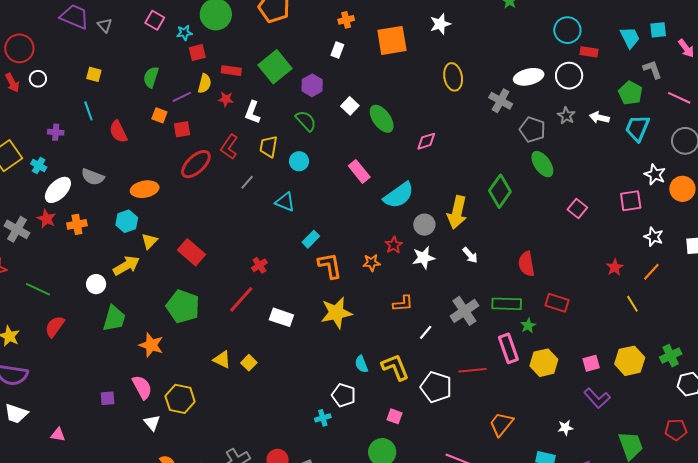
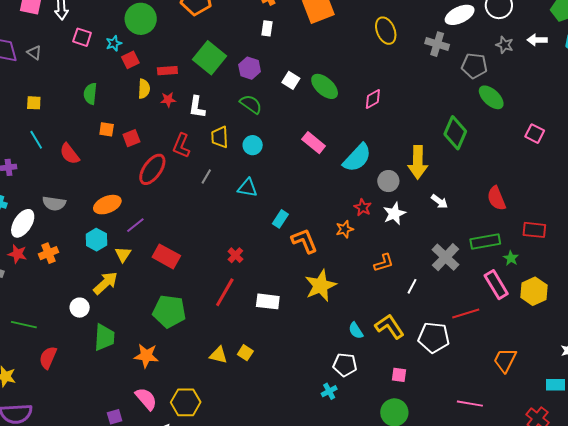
purple line: (182, 97) -> (135, 225), moved

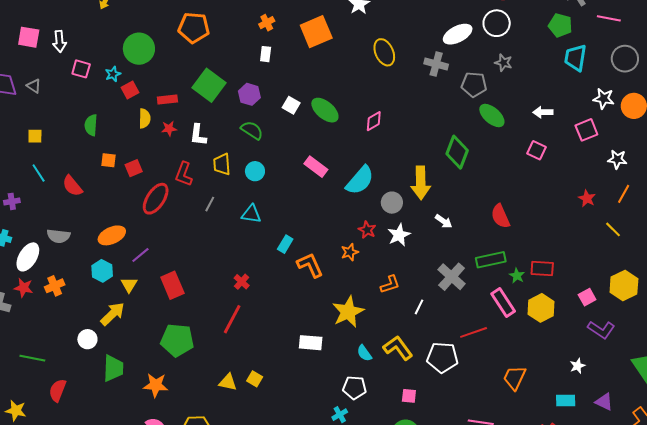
white arrow: (537, 40) -> (543, 112), moved
red rectangle: (534, 230) -> (542, 268), moved
red rectangle: (166, 256) -> (172, 285), turned 40
yellow star: (321, 286) -> (348, 312), moved
white rectangle: (268, 301) -> (311, 343), moved

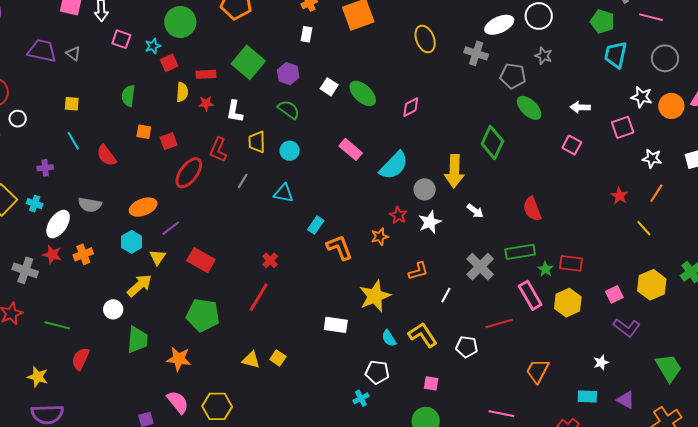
red rectangle: (172, 285) -> (201, 260), turned -40
white pentagon: (442, 357) -> (467, 347), size x0.7

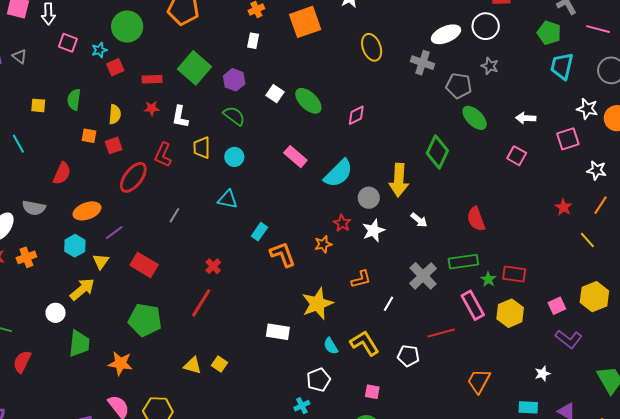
yellow semicircle: (182, 92) -> (115, 114), moved
yellow square: (72, 104) -> (38, 105), moved
red semicircle: (106, 155) -> (62, 173), moved, turned -120
gray line: (243, 181) -> (174, 215), moved
white pentagon: (377, 372) -> (319, 380), turned -30

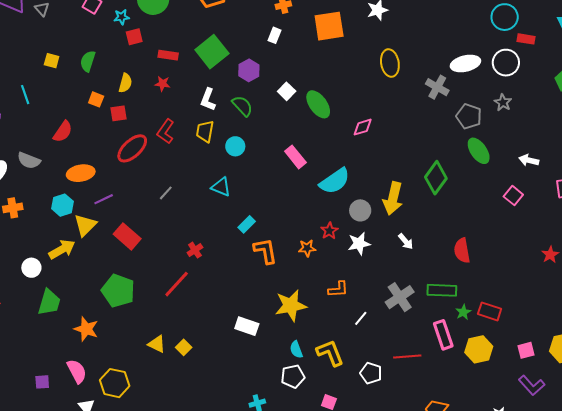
white L-shape: (180, 117) -> (208, 99), moved
yellow triangle: (101, 261) -> (85, 225), size x1.4
white pentagon: (319, 380) -> (293, 376), moved

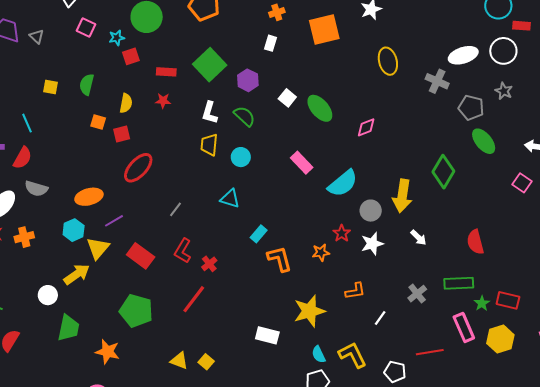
red L-shape: (166, 131) -> (183, 251), moved
red semicircle: (63, 132) -> (23, 158), moved
gray cross: (400, 297) -> (417, 294), size x0.7

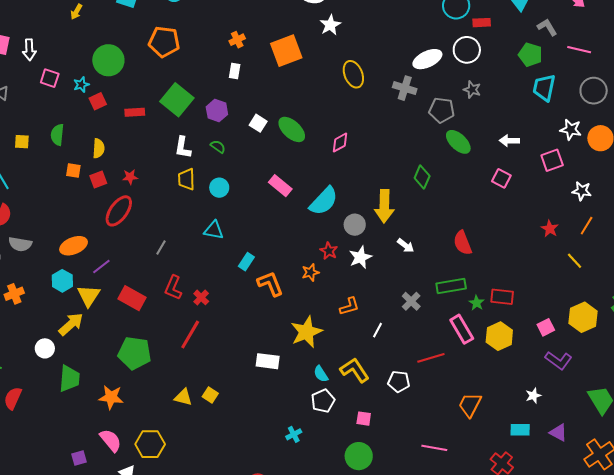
red star: (163, 101) -> (130, 177), moved
green semicircle: (244, 116) -> (218, 147), size x0.7
green diamond: (443, 172) -> (422, 177), size x0.7

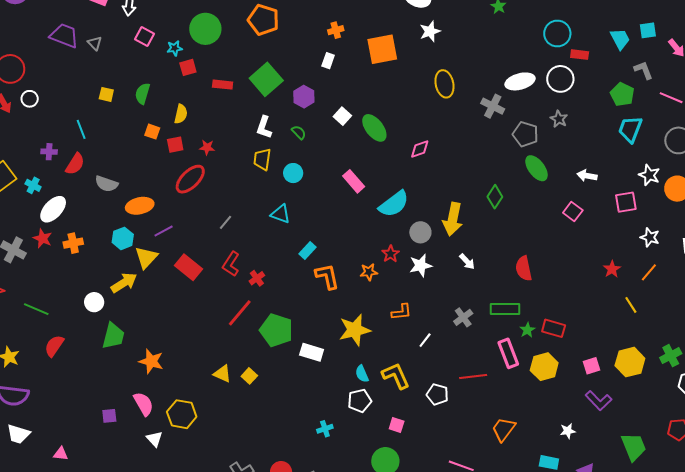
gray semicircle: (20, 244) -> (106, 184), moved
green pentagon: (135, 353) -> (276, 330), moved

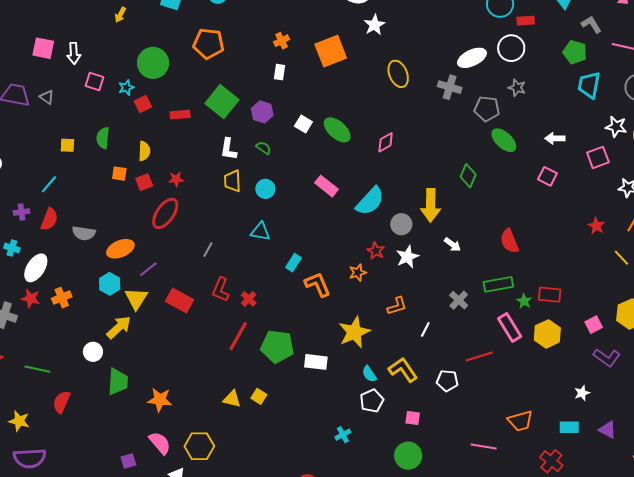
cyan line: (81, 129) -> (49, 184), turned 72
orange trapezoid: (504, 429) -> (520, 421), moved, turned -132

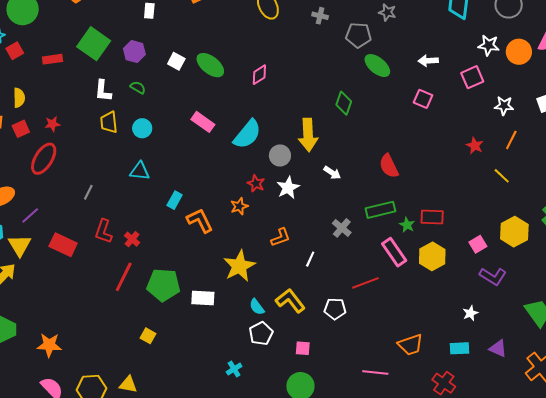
gray cross: (450, 87) -> (320, 16), size x0.7
yellow triangle: (232, 399) -> (128, 384), moved

